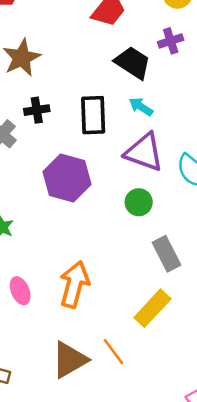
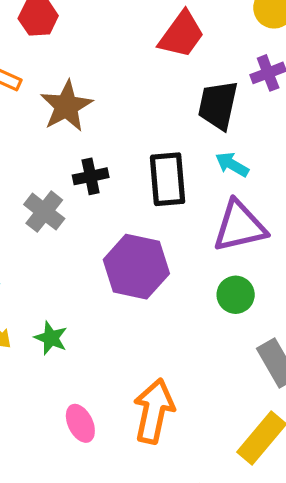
black trapezoid: (133, 63) -> (218, 105), turned -108
purple triangle: (144, 152) -> (240, 226), turned -30

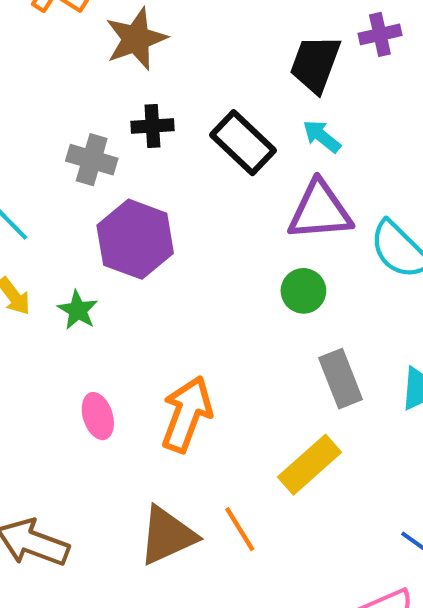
black rectangle: (168, 179) -> (243, 143), turned -50
gray cross: (44, 212) -> (92, 160), turned -30
purple hexagon: (136, 267) -> (135, 239), moved

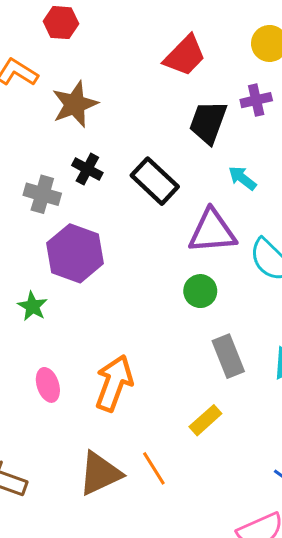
black cross: (152, 126) -> (87, 169), turned 32
cyan arrow: (322, 136) -> (242, 178), moved
yellow rectangle: (310, 465) -> (205, 420), size x0.7

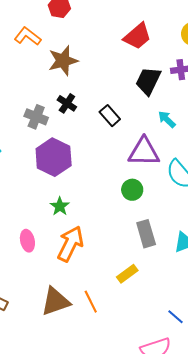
black rectangle: (155, 181) -> (110, 116), size x0.7
green star: (32, 306) -> (60, 206), moved

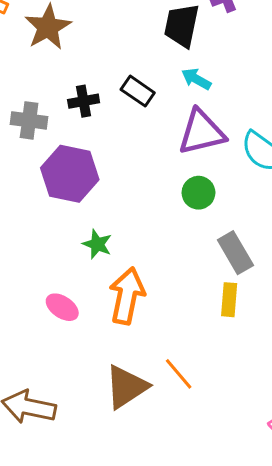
black cross: (67, 103) -> (84, 101), moved, turned -30
cyan arrow: (167, 119) -> (196, 79), moved
pink ellipse: (27, 241) -> (62, 307), turned -30
yellow rectangle: (127, 274) -> (229, 300), moved, turned -35

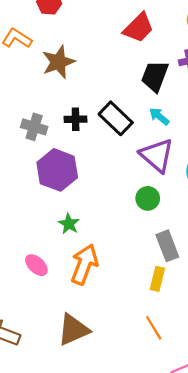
black rectangle: (138, 91) -> (116, 118), size x1.4
purple triangle: (202, 132) -> (157, 155), turned 45
orange line: (179, 374) -> (154, 328), moved

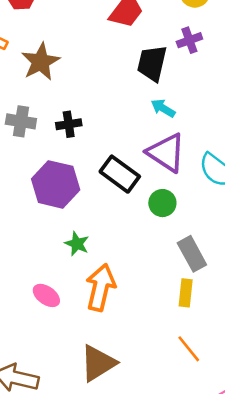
black rectangle: (116, 118) -> (120, 174), moved
gray cross: (34, 127) -> (21, 121), moved

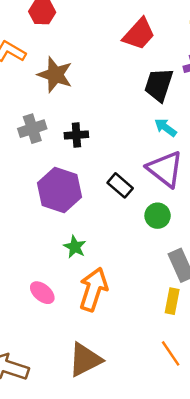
brown star: (41, 62) -> (55, 75), turned -30
gray cross: (21, 121) -> (32, 129), turned -32
black rectangle: (120, 174) -> (120, 185), size x0.7

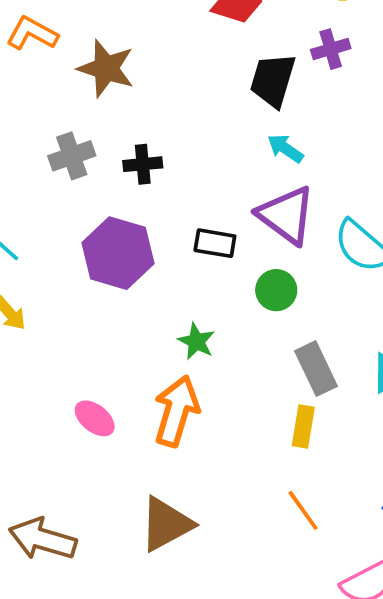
black rectangle: (120, 185) -> (215, 243), turned -30
green star: (75, 247) -> (196, 341), moved

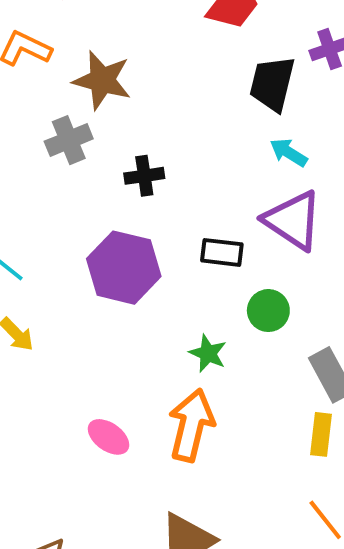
gray cross: (72, 156) -> (69, 140), moved
green circle: (276, 290) -> (268, 311), moved

